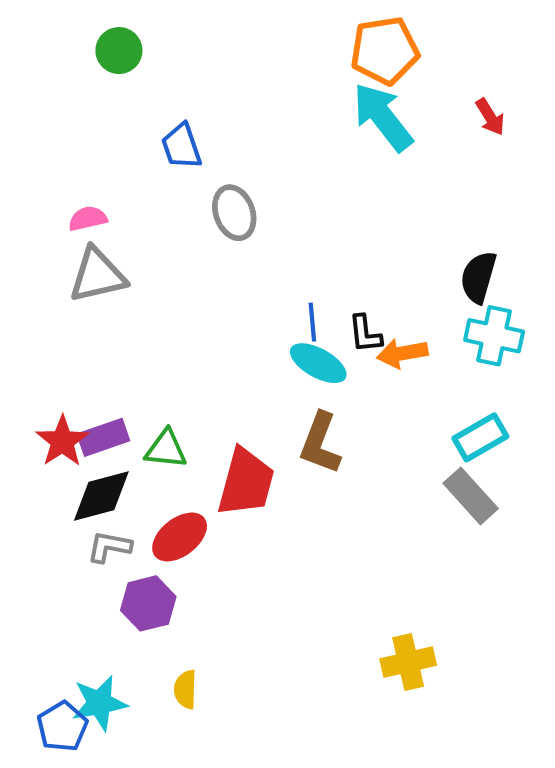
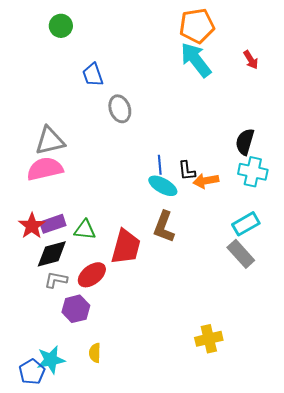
pink semicircle: (88, 219) -> (45, 169), moved, size x1.8

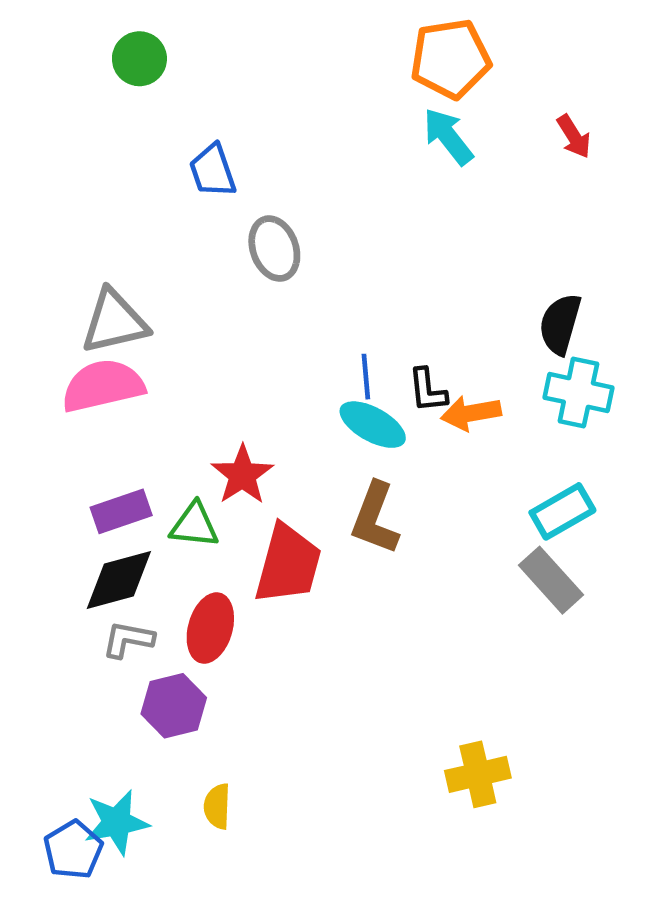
cyan arrow: (196, 60) -> (448, 136), size x0.7
red star: (32, 226) -> (242, 475), moved
red ellipse: (92, 275) -> (210, 628), turned -36

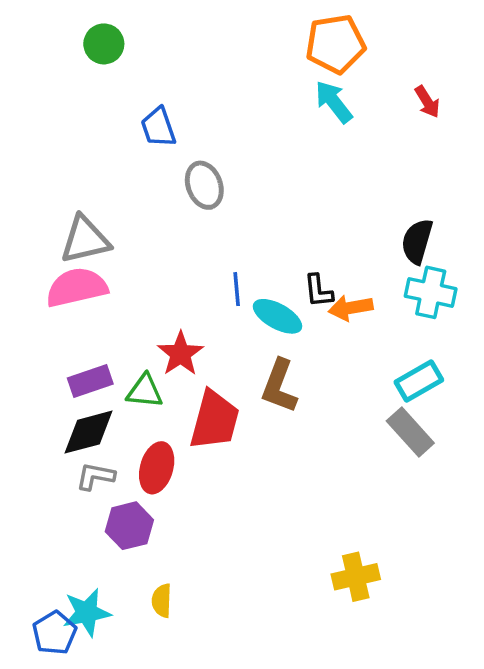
blue line: (366, 377) -> (237, 289), moved

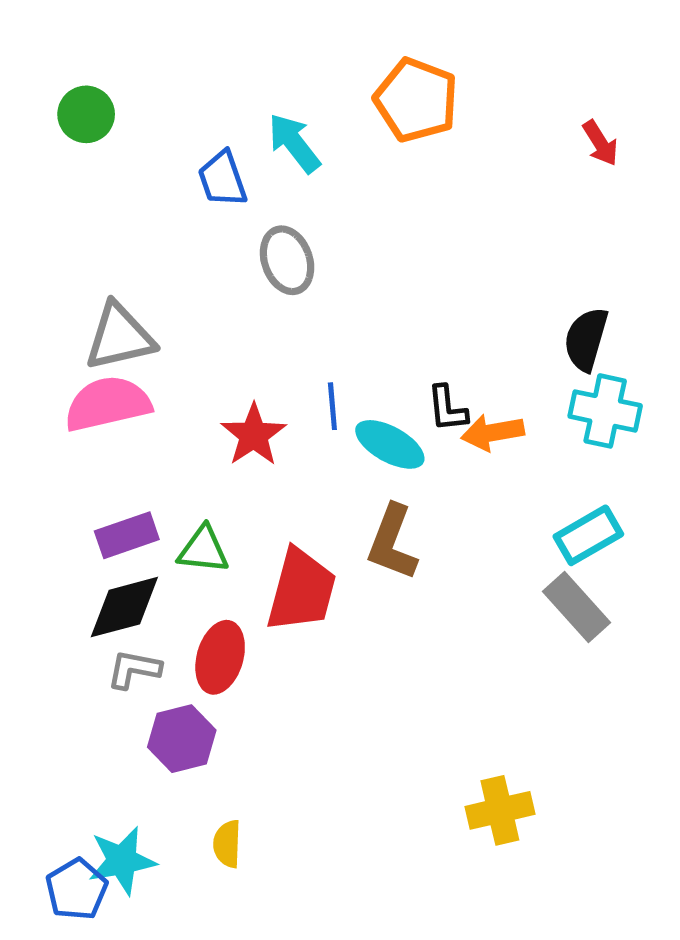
green circle: (104, 44) -> (86, 114), moved
orange pentagon: (335, 44) -> (416, 100), moved, turned 30
cyan arrow: (334, 102) -> (294, 143), moved
red star: (180, 354) -> (254, 435), moved

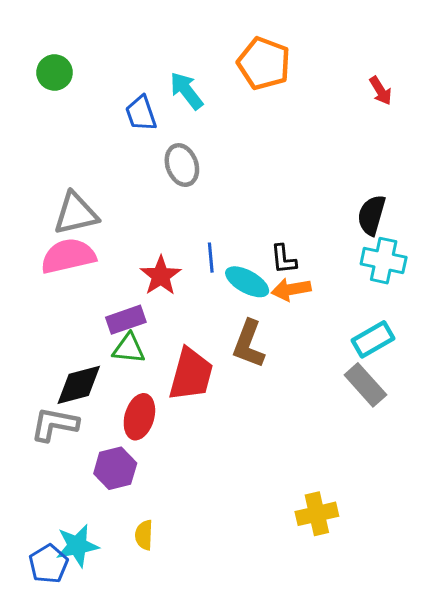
orange arrow: (493, 432) -> (291, 289), moved
purple rectangle: (127, 535) -> (126, 320), moved
gray L-shape: (134, 669) -> (55, 424), moved, size x1.4

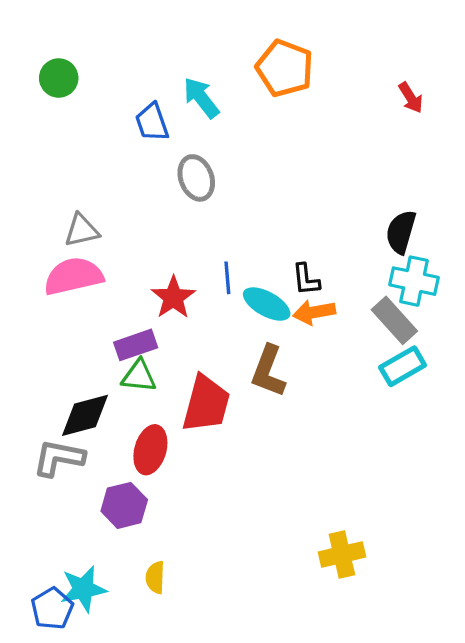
gray triangle: (76, 214) -> (82, 230), size x0.7
gray rectangle: (365, 385) -> (394, 320), moved

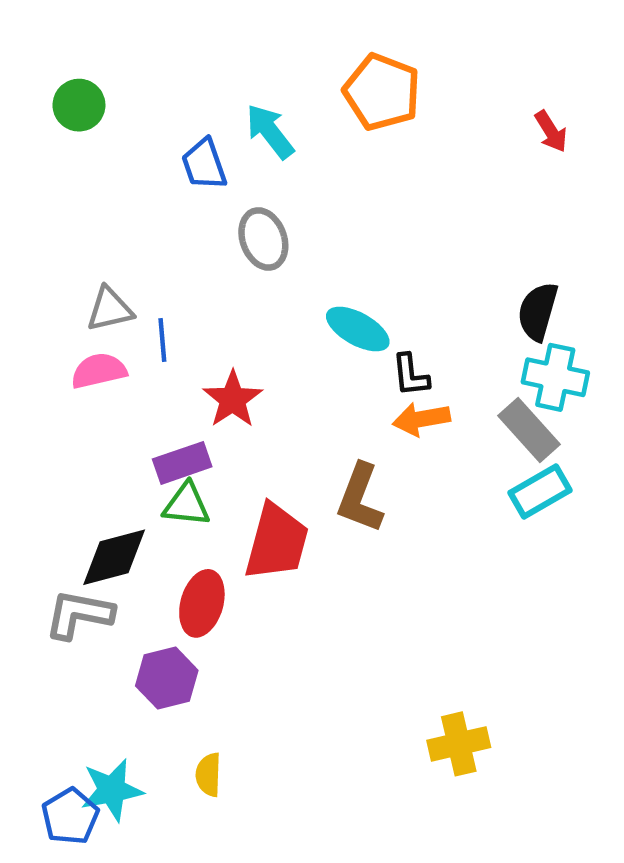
pink semicircle: (73, 276) -> (99, 371), size x0.7
blue line: (227, 278) -> (162, 340), moved
cyan ellipse: (267, 304) -> (358, 329), moved

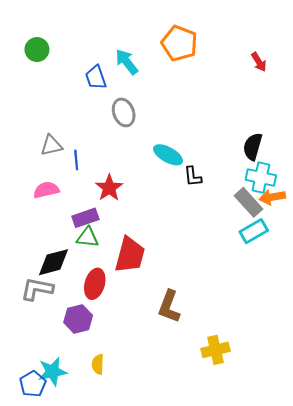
pink semicircle: (99, 371) -> (46, 190), moved
orange arrow: (421, 419) -> (272, 197), moved
brown L-shape: (360, 498) -> (169, 307), moved

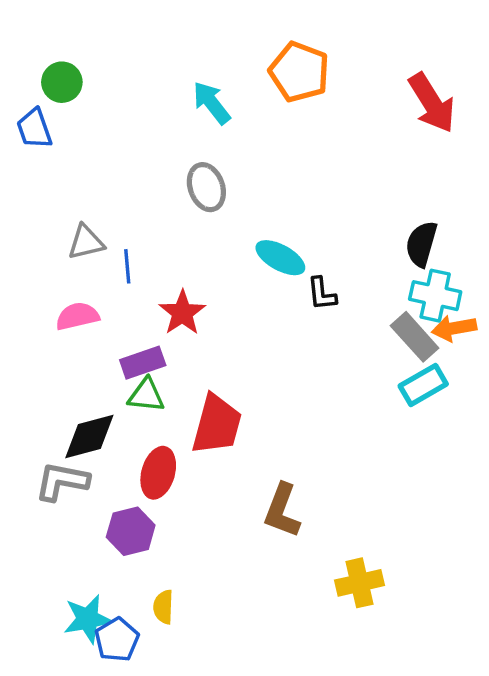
red arrow: (259, 62) -> (432, 103), size x1.8
blue trapezoid: (96, 77) -> (34, 129), moved
blue pentagon: (33, 384) -> (117, 640), moved

